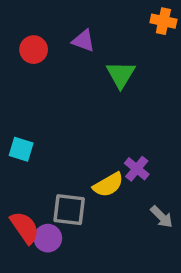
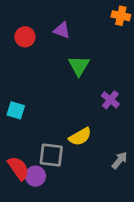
green triangle: (121, 74) -> (79, 66), moved
purple cross: (137, 169) -> (110, 100), moved
gray arrow: (162, 217) -> (120, 160), turned -96

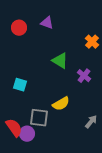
orange cross: (121, 16) -> (92, 42), moved, turned 32
green triangle: (79, 66) -> (60, 61), moved, turned -30
cyan square: (16, 110) -> (20, 85), moved

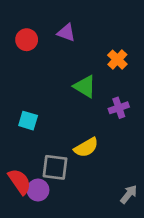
orange cross: (92, 42) -> (117, 60), moved
purple cross: (84, 76) -> (119, 108), turned 32
gray arrow: (91, 122) -> (129, 194), moved

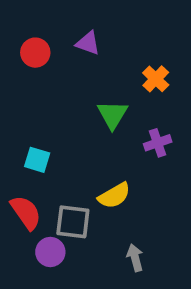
green triangle: (85, 86) -> (112, 115), turned 30
red semicircle: (20, 182) -> (26, 212), moved
gray arrow: (129, 194) -> (135, 258), moved, turned -54

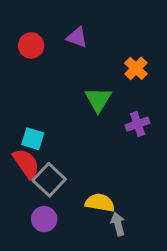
yellow semicircle: (114, 196) -> (100, 203), moved, turned -140
red semicircle: (26, 212) -> (26, 163), moved
gray square: (73, 222) -> (49, 180), moved, turned 36

